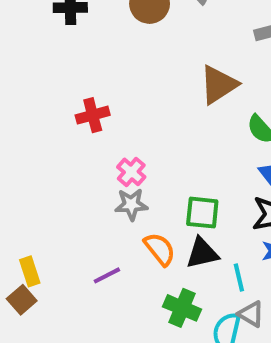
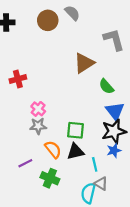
green cross: (182, 308) -> (50, 178), moved

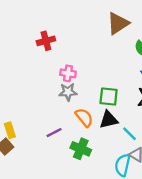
pink cross: (38, 109) -> (68, 73), turned -32
cyan line: (95, 164) -> (130, 134), turned -32

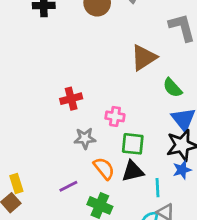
red cross: (46, 41) -> (71, 99), moved
pink cross: (68, 73) -> (115, 116), moved
cyan line: (130, 134) -> (157, 188), turned 42

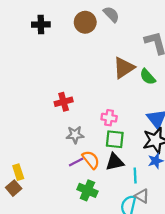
green semicircle: (172, 88) -> (148, 77), moved
pink cross: (115, 116) -> (109, 118), moved
purple line: (68, 186) -> (76, 162), moved

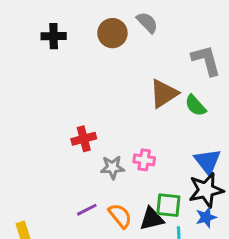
gray star: (75, 135) -> (112, 167), moved
green square: (115, 139) -> (168, 205), moved
purple line: (76, 162) -> (87, 210), moved

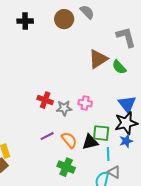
red cross: (84, 139) -> (45, 100), moved, turned 35

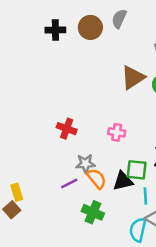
gray semicircle: (87, 12) -> (119, 19), turned -112
black cross: (25, 21) -> (55, 30), moved
gray star: (64, 108) -> (85, 164), moved
purple line: (47, 136) -> (69, 184), moved

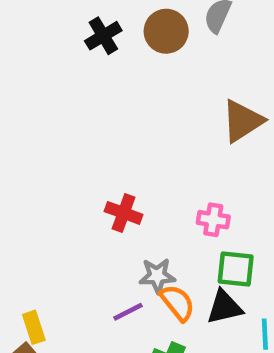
black cross: (55, 30) -> (103, 36), turned -30
green square: (137, 170) -> (236, 269), moved

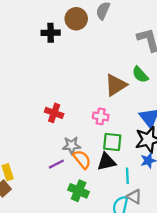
black cross: (103, 36) -> (51, 33), moved, turned 30
brown triangle: (242, 121) -> (116, 85), moved

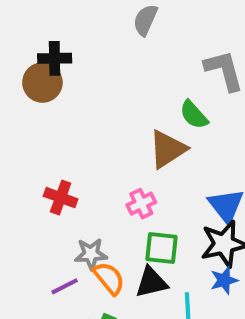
brown circle: (76, 19) -> (42, 83), moved
green semicircle: (140, 75) -> (194, 115), moved
pink cross: (101, 116) -> (141, 204), turned -35

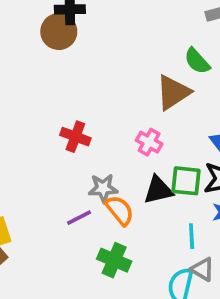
pink cross: (141, 204) -> (149, 142), turned -35
green square: (161, 248) -> (186, 181), moved
black triangle: (151, 282) -> (158, 190), moved

